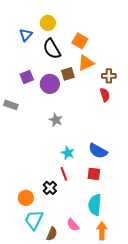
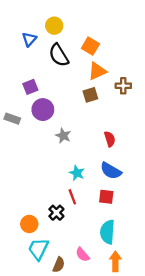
brown square: (68, 74) -> (90, 95), moved
purple circle: (50, 84) -> (43, 110), moved
red semicircle: (105, 95) -> (110, 139), moved

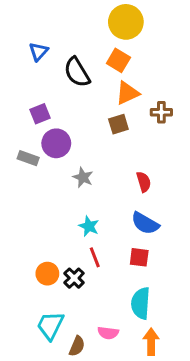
yellow circle: (54, 26) -> (126, 22), moved, size x1.5
gray rectangle: (12, 119) -> (28, 158), moved
cyan star: (77, 173) -> (89, 226), moved
orange circle: (29, 224) -> (47, 274), moved
pink semicircle: (83, 255) -> (108, 333), turned -42

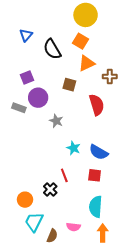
brown square: (118, 124) -> (69, 85), moved, turned 32
red semicircle: (144, 182) -> (97, 105), moved, size x1.5
cyan star: (89, 226) -> (73, 148), moved
orange circle: (47, 274) -> (25, 200), moved

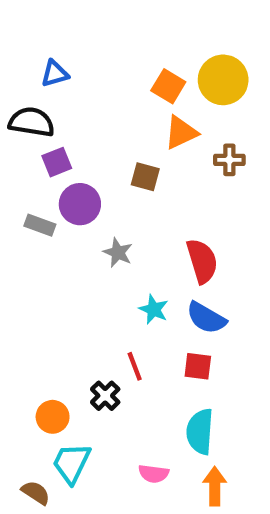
yellow circle: (86, 15) -> (223, 80), moved
blue triangle: (26, 35) -> (55, 74), turned 32
black semicircle: (52, 49) -> (31, 122), moved, turned 130
red semicircle: (97, 105) -> (202, 261), moved
brown semicircle: (52, 236) -> (36, 493), moved, turned -80

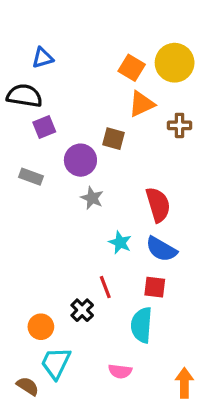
purple circle: (80, 204) -> (80, 160), moved
cyan semicircle: (200, 432) -> (142, 325), moved
orange arrow: (215, 486) -> (184, 383), moved

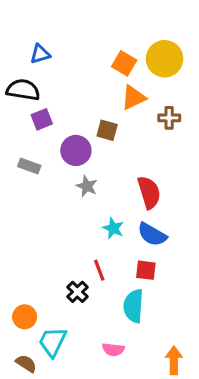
orange circle: (41, 327) -> (25, 317), moved

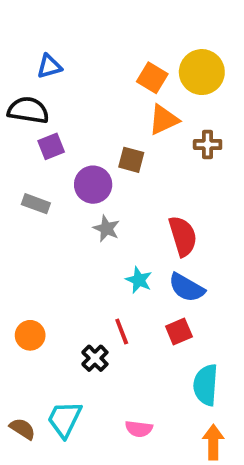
red square: (146, 270) -> (179, 331), turned -30
cyan semicircle: (133, 306) -> (206, 385), moved
orange circle: (25, 317) -> (30, 335), moved
brown semicircle: (26, 363) -> (22, 429), moved

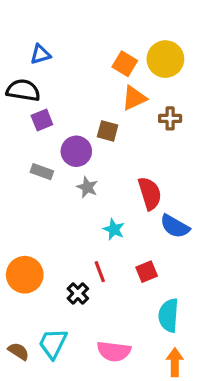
gray rectangle: (36, 204) -> (42, 172), moved
blue semicircle: (187, 288) -> (175, 226), moved
orange circle: (30, 335) -> (25, 275), size x1.5
pink semicircle: (139, 429) -> (114, 351), size x1.5

